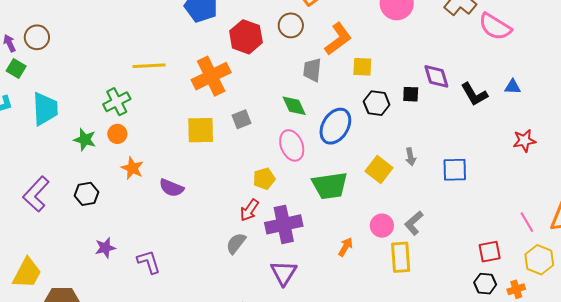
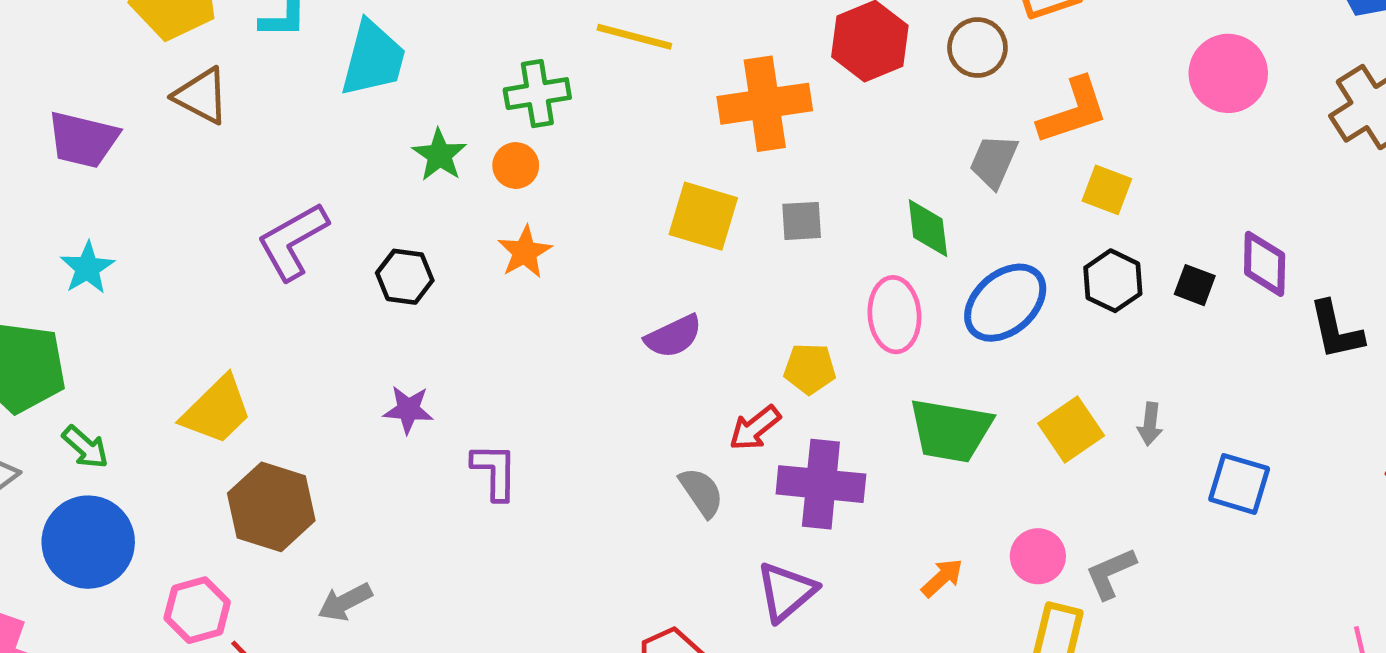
purple semicircle: (171, 188) -> (673, 336), moved, turned -65
gray semicircle: (236, 243) -> (701, 492), turned 90

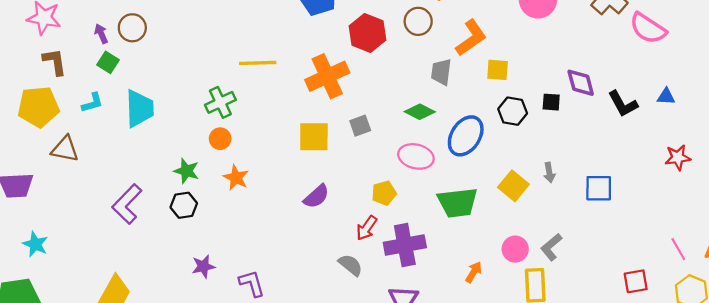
green star: (440, 155) -> (187, 171), moved
green diamond: (928, 228) -> (420, 112), turned -40
pink ellipse: (894, 315) -> (416, 156), turned -56

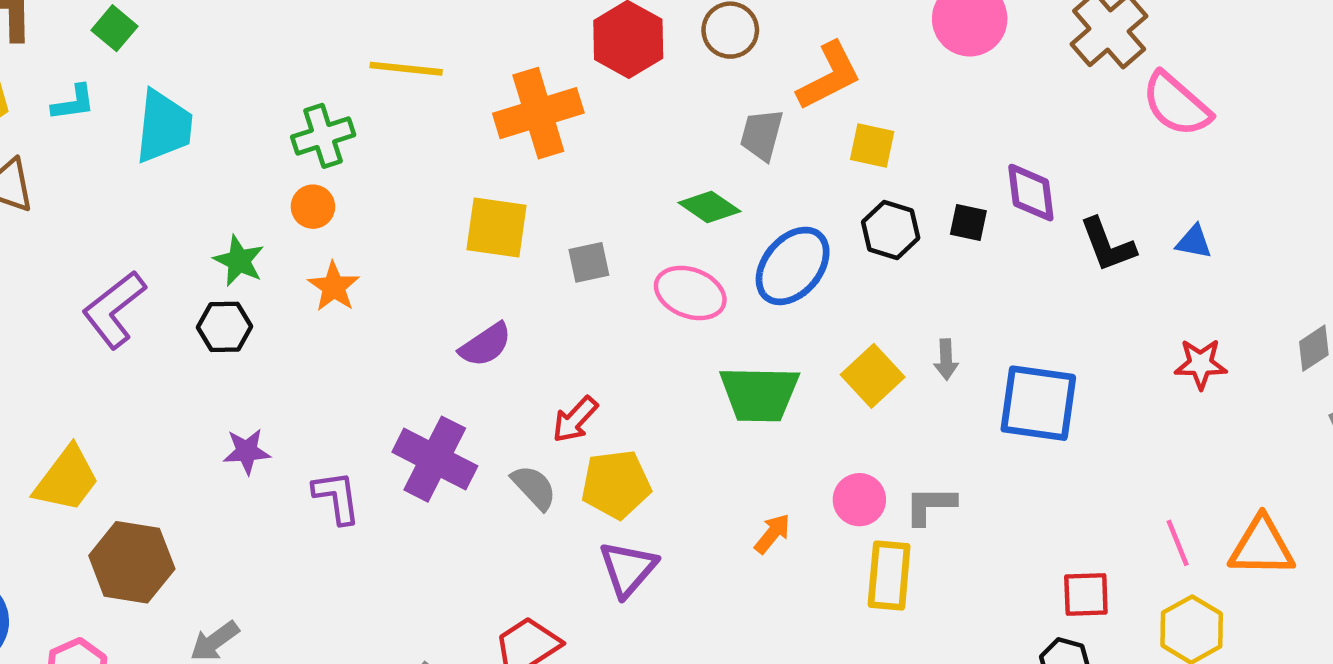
gray square: (360, 126) -> (589, 262), moved
blue square: (599, 188) -> (1038, 403), size x1.4
yellow pentagon: (384, 193) -> (616, 484), moved, size x1.4
purple cross: (405, 245) -> (435, 459), moved, turned 30
gray L-shape: (551, 247) -> (930, 505), turned 32

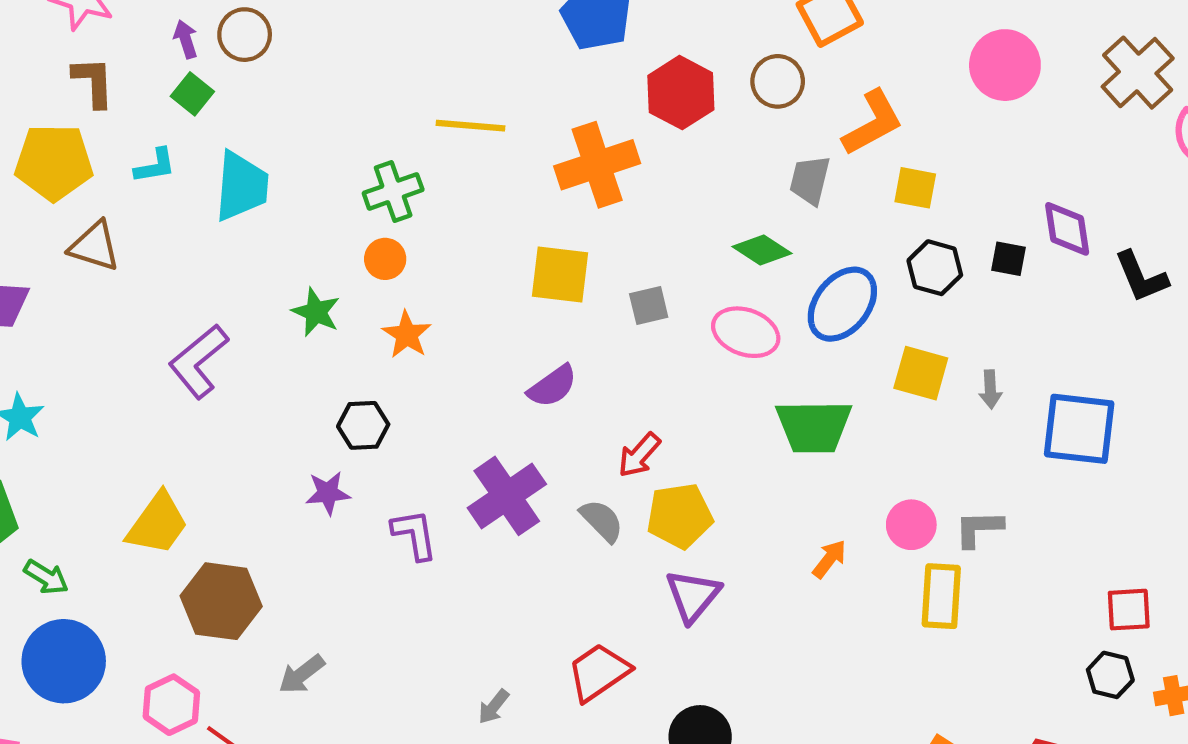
black hexagon: (224, 327) -> (363, 425), moved
yellow square: (873, 376) -> (921, 373), moved, turned -30
purple cross: (435, 459) -> (507, 496), turned 30

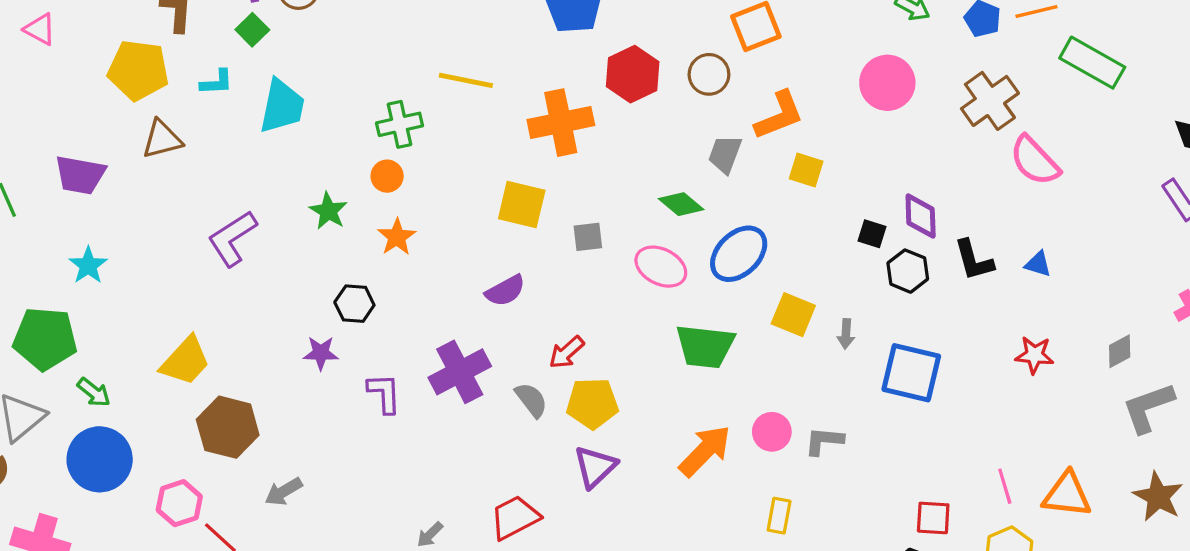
brown triangle: (94, 246) -> (162, 139), turned -39
black hexagon: (935, 268) -> (908, 271), moved
orange arrow: (829, 559) -> (705, 451), size x1.8
yellow rectangle: (941, 596) -> (779, 516), moved, size x0.7

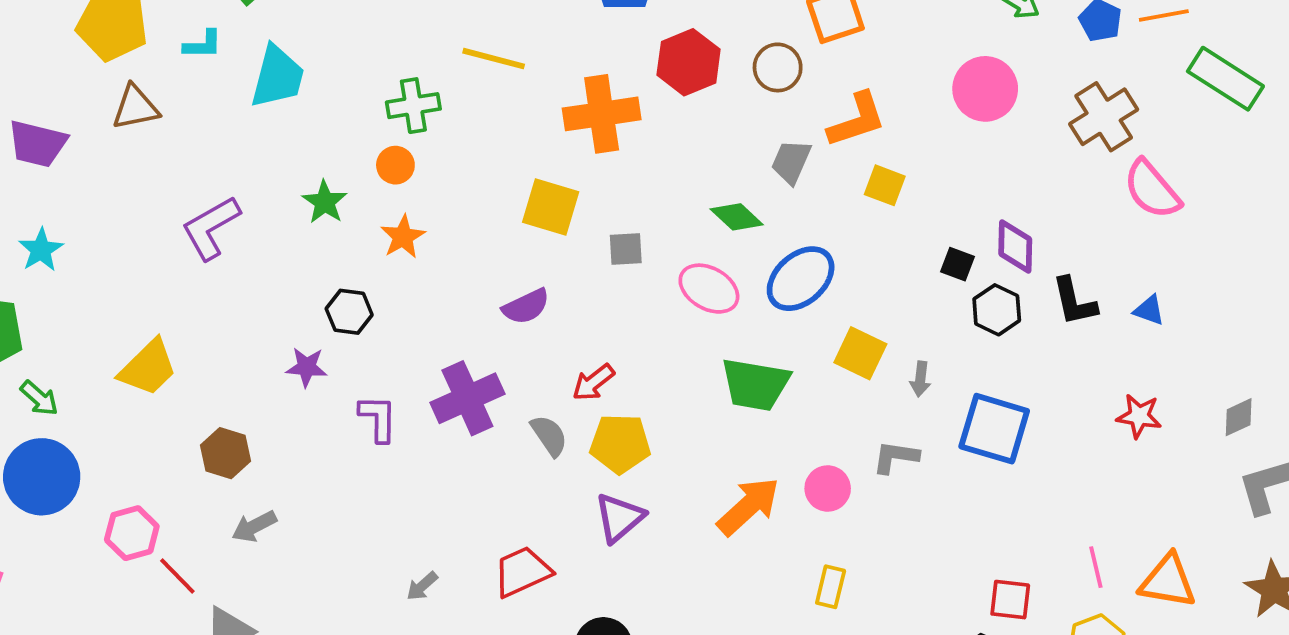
brown hexagon: (228, 427) -> (226, 453), moved, size x0.7
gray L-shape: (824, 441) -> (896, 457), moved

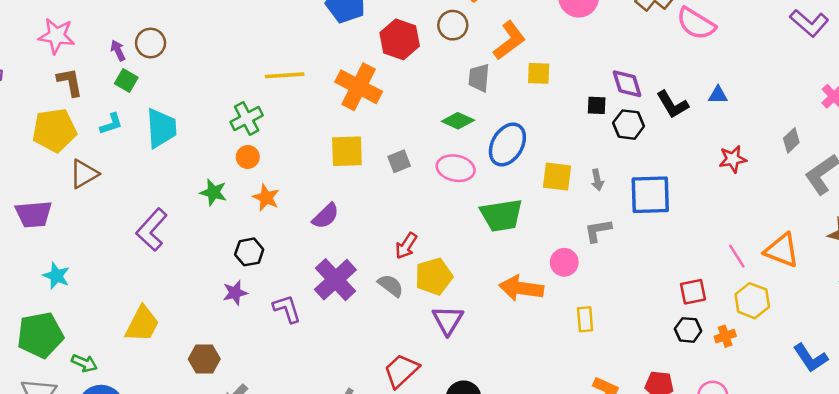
orange cross: (602, 114) -> (359, 87), turned -36
purple semicircle: (526, 306) -> (326, 216), moved
orange arrow: (748, 506) -> (521, 288), turned -111
orange triangle: (1168, 581) -> (782, 250), turned 30

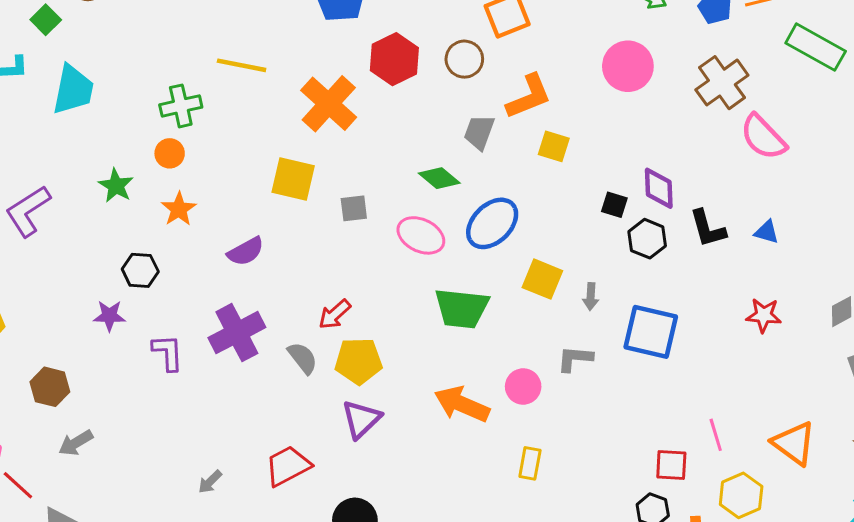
pink line: (737, 256) -> (716, 435), moved

